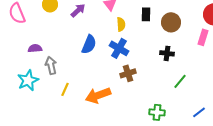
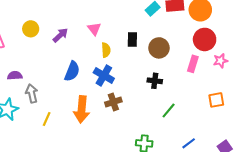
orange arrow: (98, 95) -> (82, 109), moved, turned -65

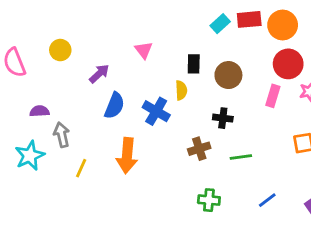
purple arrow: (60, 35) -> (99, 74), moved
yellow semicircle: (106, 50) -> (181, 90), moved
brown cross: (113, 102) -> (199, 149), moved
green line: (169, 110) -> (241, 157), turned 42

